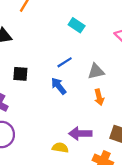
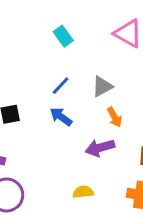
cyan rectangle: (77, 25) -> (63, 36), turned 35
purple arrow: (80, 133) -> (100, 148), moved

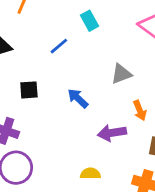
blue line: (61, 86) -> (59, 46), moved
orange arrow: (115, 117) -> (140, 110), moved

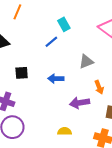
blue line: (59, 46) -> (51, 42), moved
blue arrow: (78, 98) -> (56, 79), turned -42

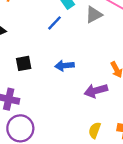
gray triangle: (86, 62) -> (94, 15), moved
yellow semicircle: (65, 131) -> (95, 130), moved, turned -64

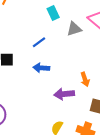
blue line: (54, 23) -> (39, 42), moved

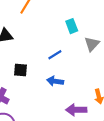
gray triangle: (74, 29) -> (92, 44), turned -35

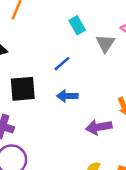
black square: (20, 70) -> (23, 89), size x1.5

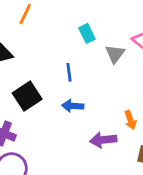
blue line: (62, 64) -> (69, 72), turned -60
black square: (23, 89) -> (27, 96), turned -32

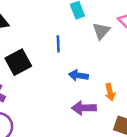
blue arrow: (73, 106) -> (78, 75), moved

